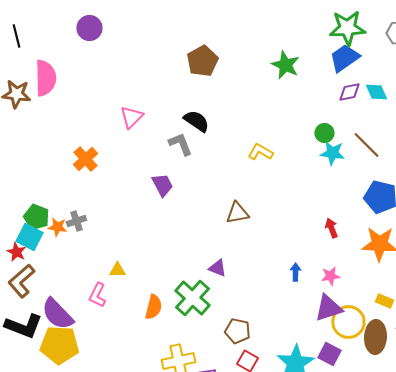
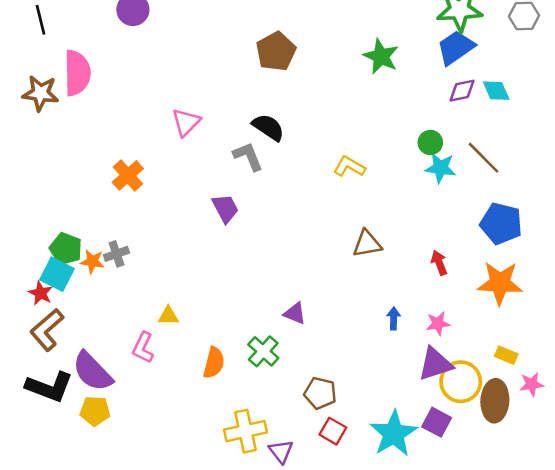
brown triangle: (237, 213) -> (367, 244), moved
green cross: (192, 298) -> (263, 351), size x0.7
yellow pentagon: (59, 345) -> (95, 411), size x0.6

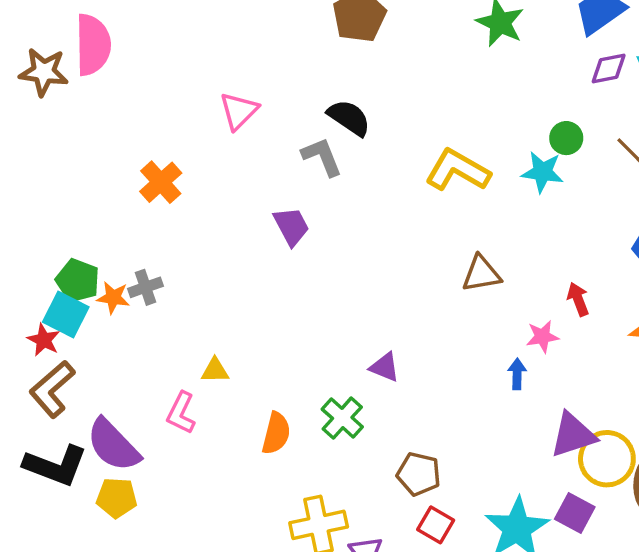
yellow L-shape: (349, 167) -> (458, 170), size x1.5
cyan star: (440, 168) -> (542, 172), moved
pink star: (438, 323) -> (542, 337), moved

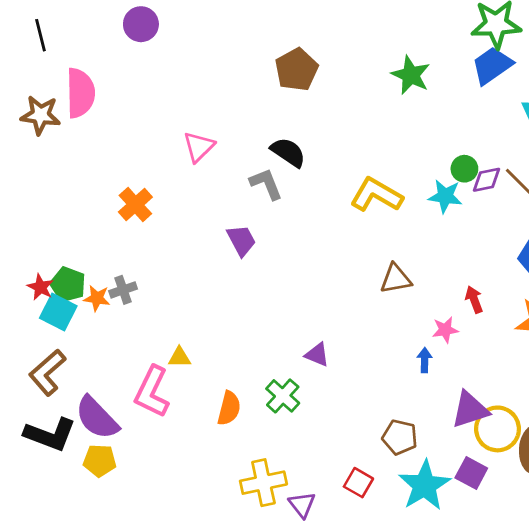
purple diamond: (609, 68) -> (486, 180), moved
red star: (44, 340) -> (40, 287), moved
pink L-shape: (181, 413) -> (152, 392), size x1.5
brown pentagon: (419, 474) -> (400, 437), moved

